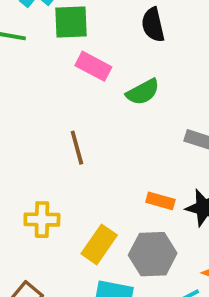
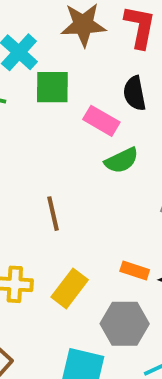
pink rectangle: (93, 66) -> (101, 121), moved
yellow rectangle: (99, 244) -> (70, 288), moved

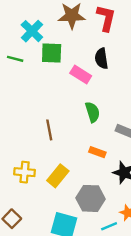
green semicircle: (122, 160) -> (92, 112), moved, turned -84
orange rectangle: (135, 271) -> (97, 152), moved

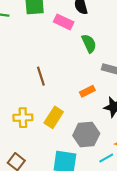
green semicircle: (92, 112) -> (89, 44), moved
orange rectangle: (97, 152) -> (87, 91), turned -40

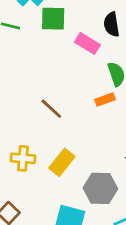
brown line: (41, 76) -> (51, 109), turned -36
orange rectangle: (87, 91) -> (105, 100), moved

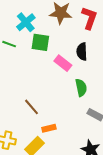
orange rectangle: (105, 100) -> (49, 128), moved

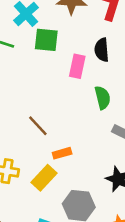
pink rectangle: (63, 63) -> (77, 66), turned 66

